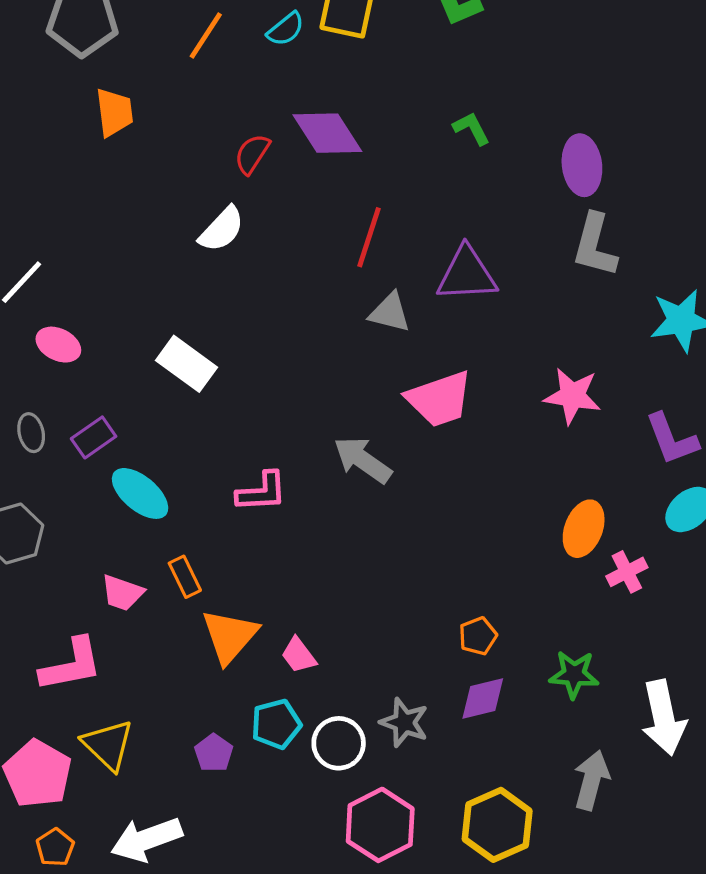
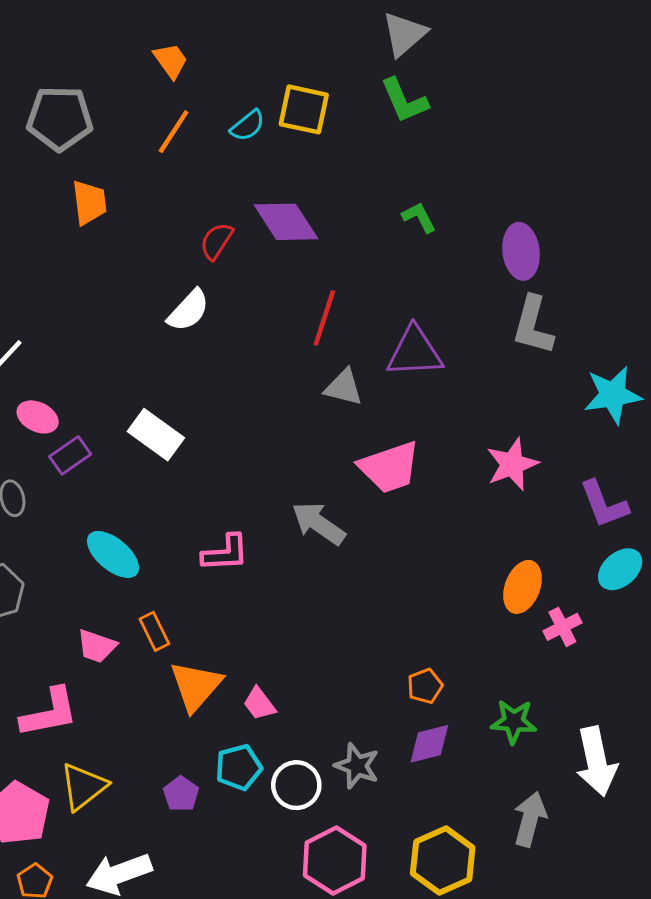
pink star: (572, 396) -> (512, 464), turned -30
purple rectangle: (94, 437) -> (70, 455), moved
yellow triangle: (108, 745) -> (83, 787), turned 38

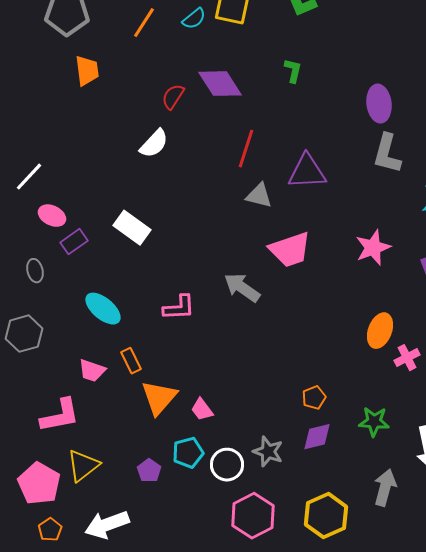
green L-shape: (419, 217) -> (293, 71), moved, turned 40

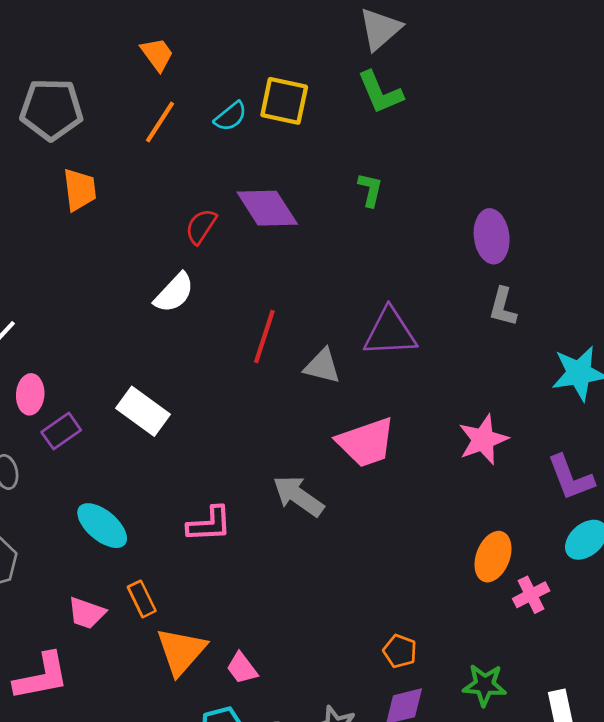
red line: (246, 149) -> (264, 337), moved
gray L-shape: (387, 154) -> (503, 307), size x0.7
pink ellipse: (52, 216) -> (30, 394), turned 68
orange pentagon: (314, 398) -> (400, 651), turned -30

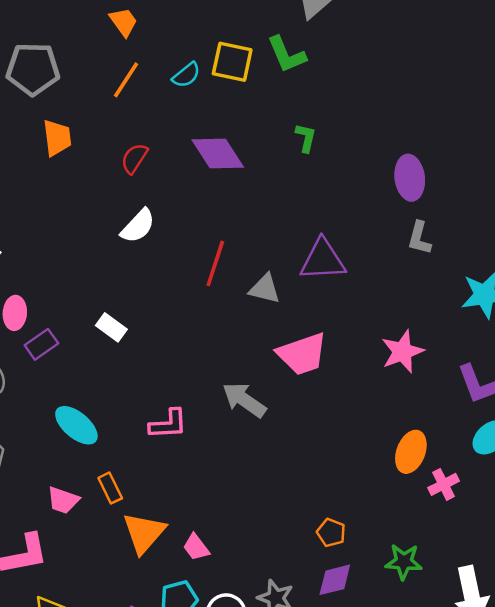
green L-shape: (380, 92) -> (287, 55), moved
red semicircle: (201, 226) -> (134, 158), moved
white rectangle: (143, 411) -> (111, 327), size x0.7

